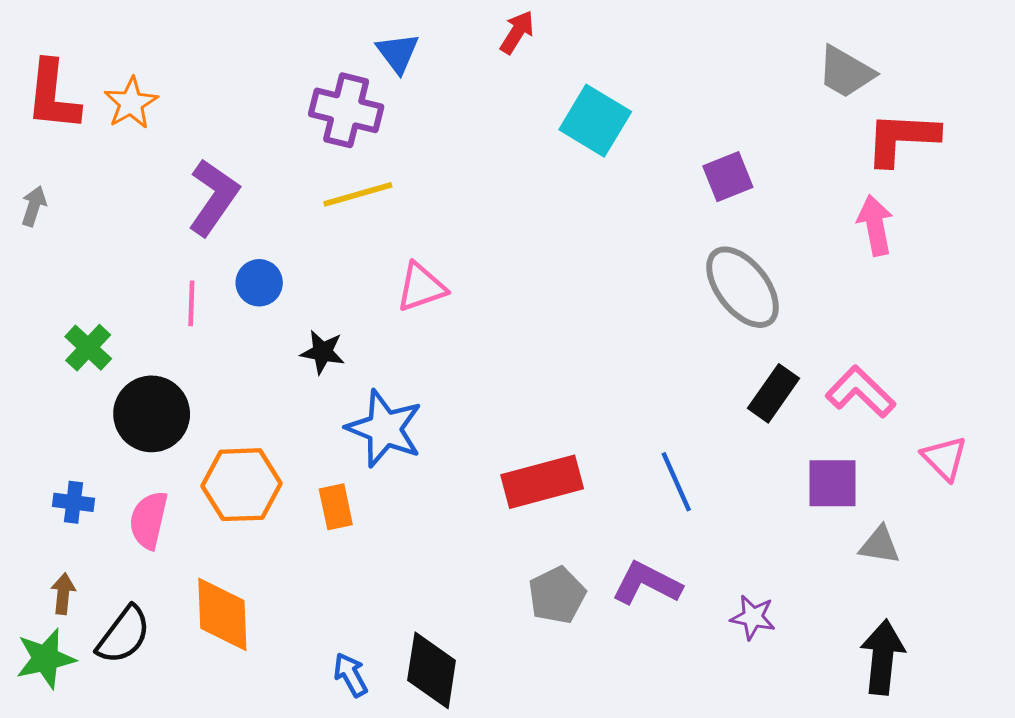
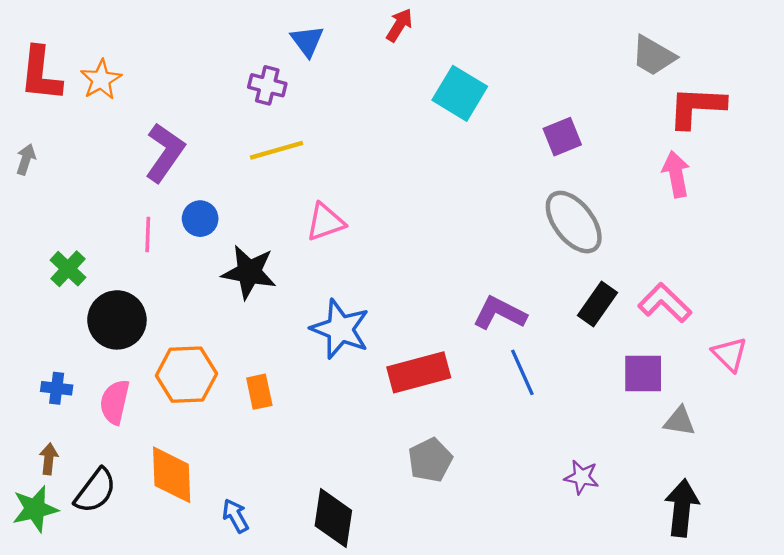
purple cross: (346, 110) -> (267, 85), size x0.7
black star: (323, 352) -> (249, 272), size x1.6
blue star: (384, 429) -> (340, 329), moved
purple L-shape: (647, 583) -> (500, 313), moved
blue arrow: (351, 675) -> (235, 516), moved

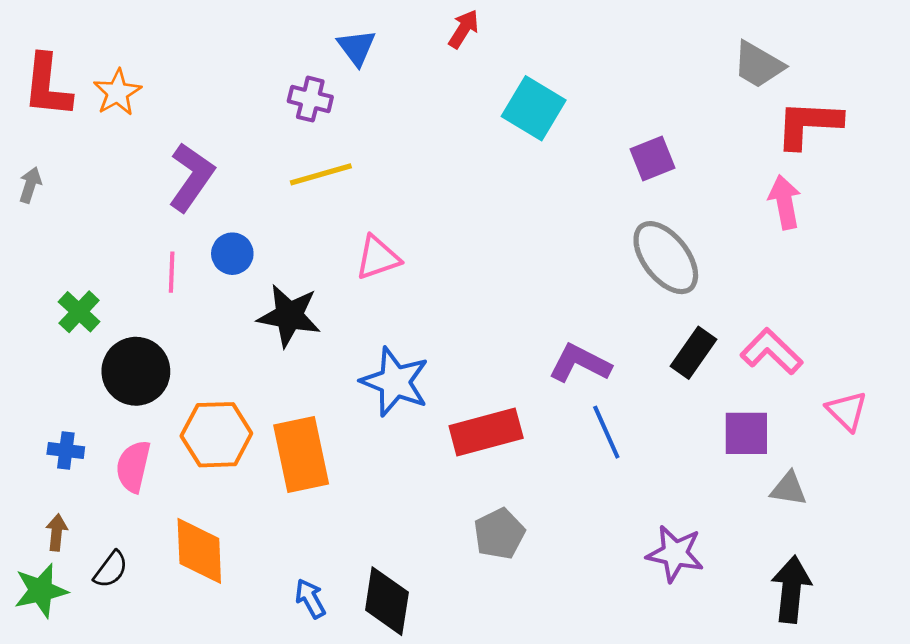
orange rectangle: (259, 392) -> (301, 454), size x1.8
purple star: (582, 477) -> (675, 554), size x1.4
black semicircle: (95, 491) -> (111, 569), size x0.7
blue arrow: (235, 516) -> (310, 599), moved

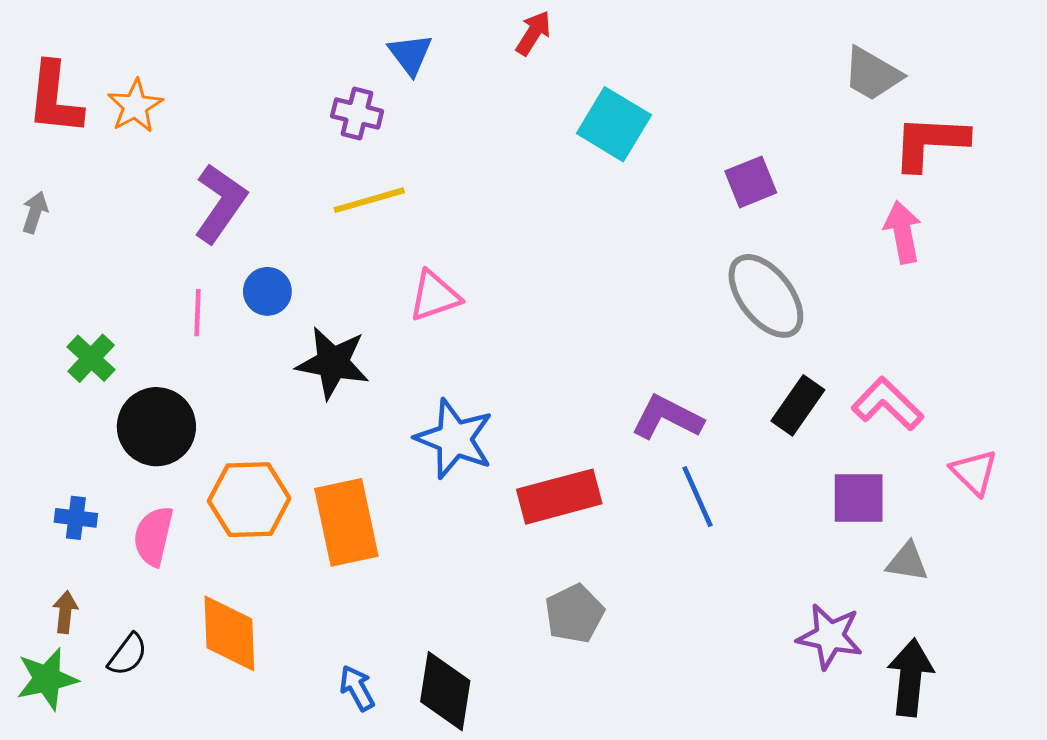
purple star: (675, 554) -> (830, 636), moved

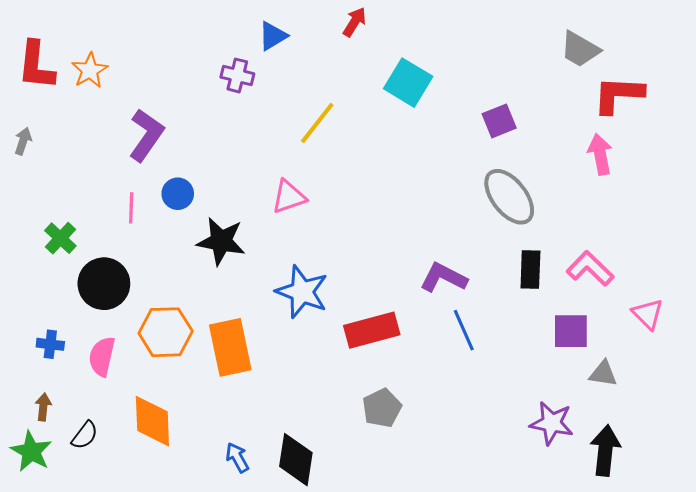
blue triangle: (410, 54) -> (273, 36), turned 36
yellow line: (369, 200) -> (317, 123), moved, turned -36
black rectangle: (798, 405) -> (530, 270), turned -33
green star: (47, 679) -> (31, 451), turned -30

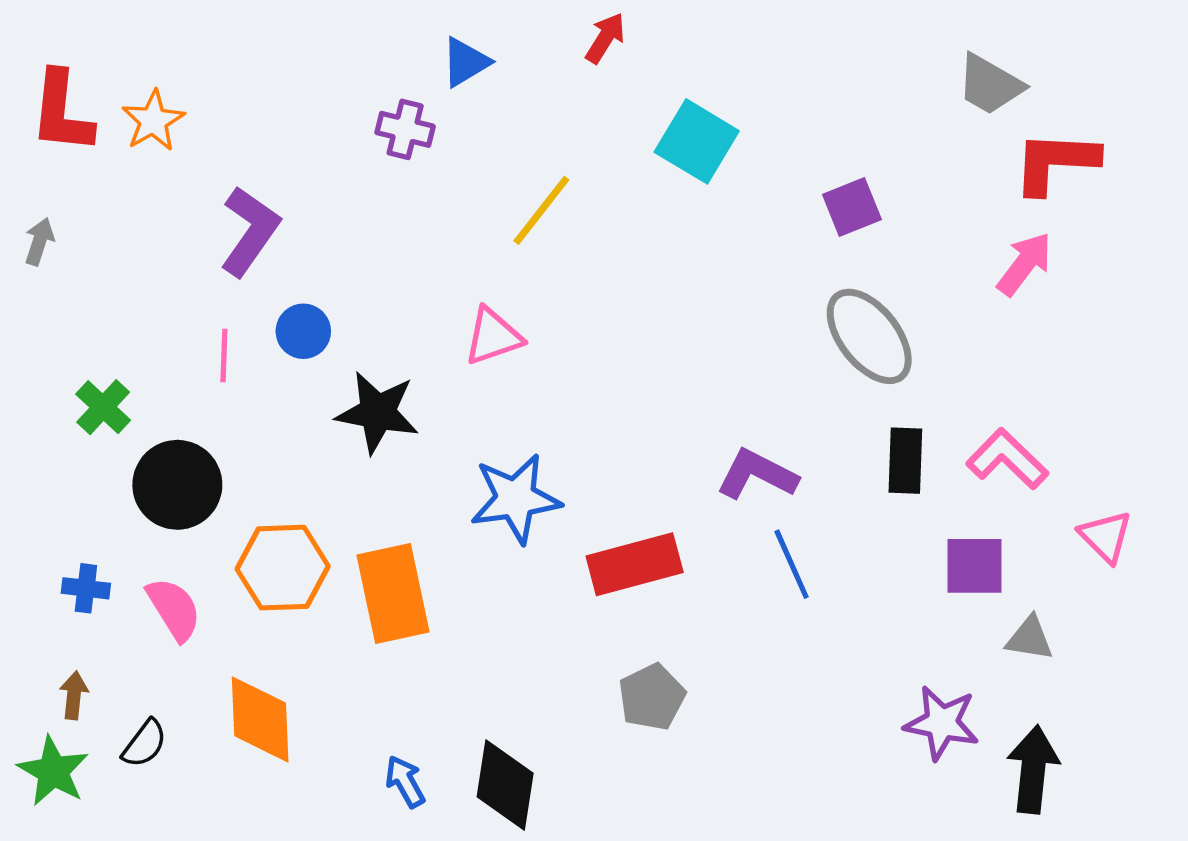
pink arrow: (600, 154) -> (1024, 264), turned 48
blue star: (302, 292) -> (515, 499), turned -30
pink semicircle: (102, 356) -> (174, 609), turned 135

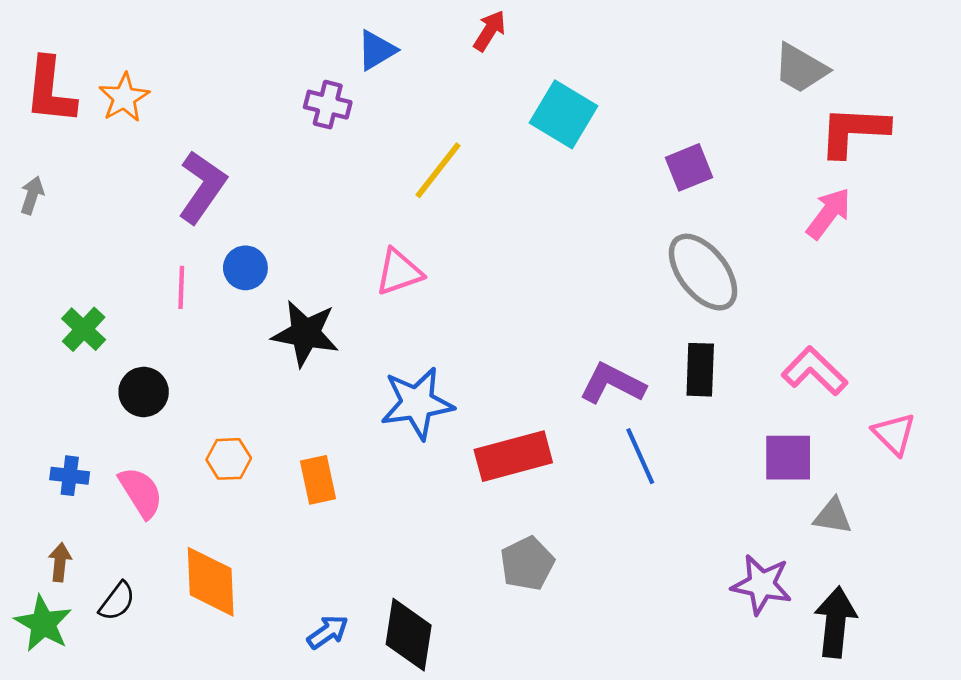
black rectangle: (905, 461) -> (700, 370), moved
black circle: (177, 485) -> (144, 392), size x0.7
orange hexagon: (283, 568) -> (229, 459), size x0.6
orange rectangle: (393, 593) -> (318, 480), size x0.6
blue arrow: (405, 782) -> (328, 632), turned 84

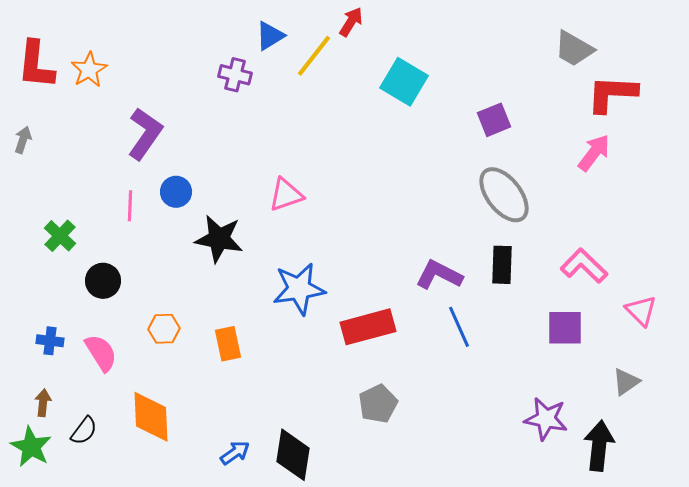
yellow line: (438, 170) -> (314, 56), moved
gray triangle: (833, 516) -> (626, 382), moved, turned -44

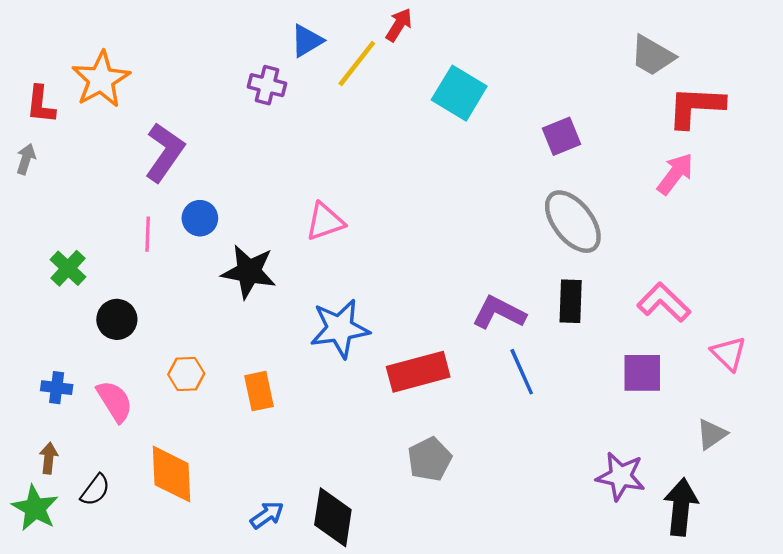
red L-shape: (36, 65) -> (41, 104), moved, size x0.7
orange star: (89, 70) -> (101, 79), size x1.4

